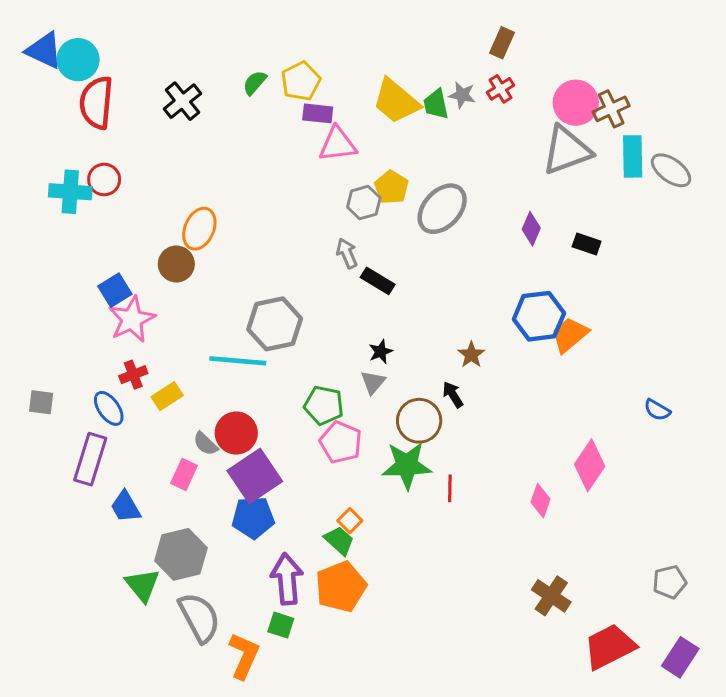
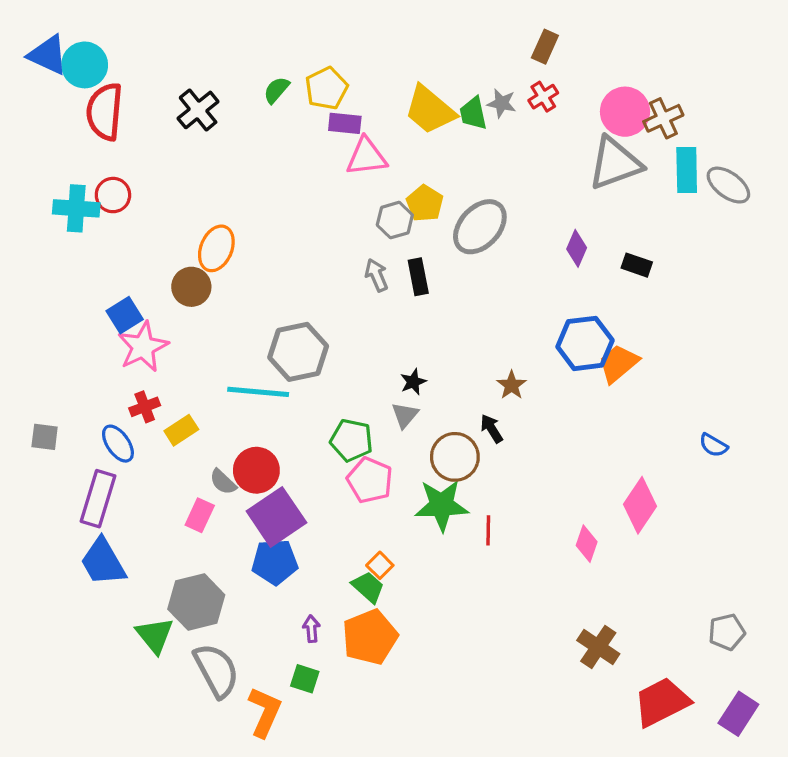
black rectangle: (378, 281) -> (418, 277), moved, turned 48
blue trapezoid: (126, 507) -> (103, 562), moved, size x1.4
purple arrow: (287, 579) -> (311, 629), size x0.5

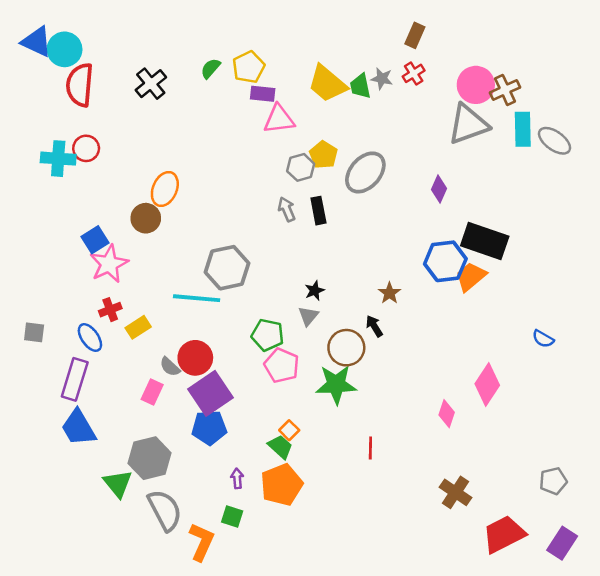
black rectangle: (637, 265) -> (485, 241), moved, size x2.0
red line: (488, 530) -> (370, 448), moved

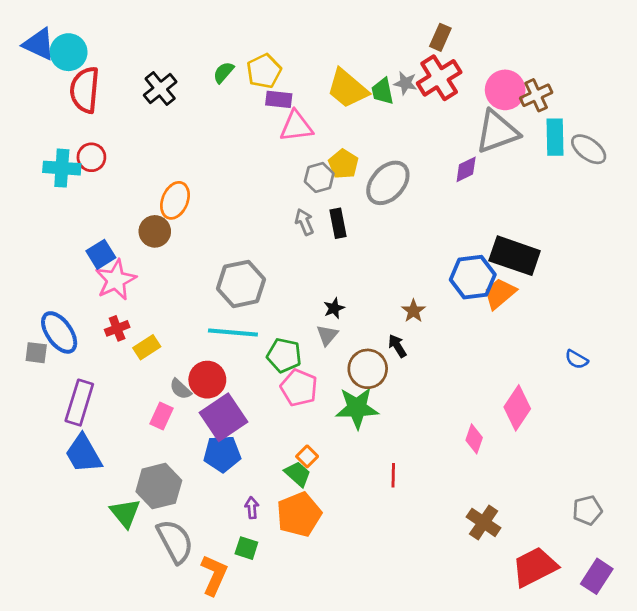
red cross: (414, 73) -> (439, 78), size x1.8
purple diamond: (439, 189) -> (466, 169), moved, turned 40
cyan line: (197, 298) -> (233, 332), moved
blue ellipse: (90, 338) -> (59, 332), moved, size x1.4

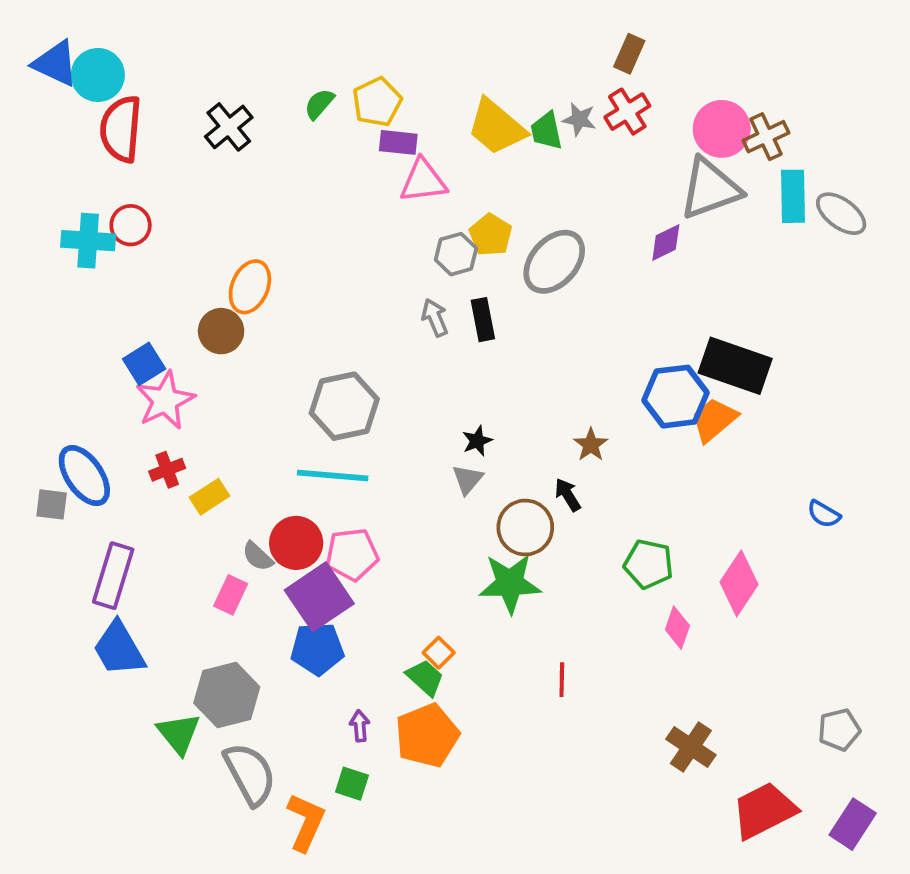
red cross: (439, 78) -> (627, 112), size x0.7
green pentagon: (284, 355) -> (649, 564), moved
pink pentagon: (299, 388) -> (352, 554), moved, turned -30

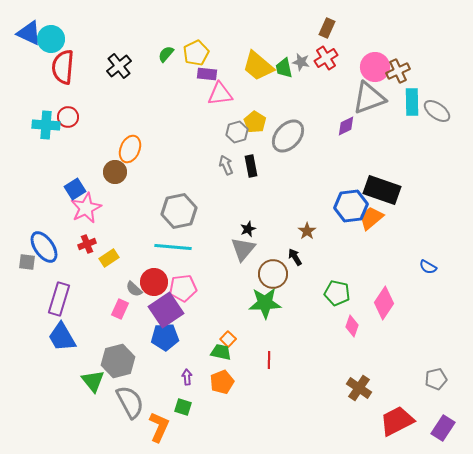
gray triangle: (468, 479) -> (243, 249), size x1.5
green trapezoid: (425, 678) -> (221, 352), turned -30
red line: (562, 680) -> (269, 360), moved
orange pentagon: (427, 735) -> (222, 382), size x0.7

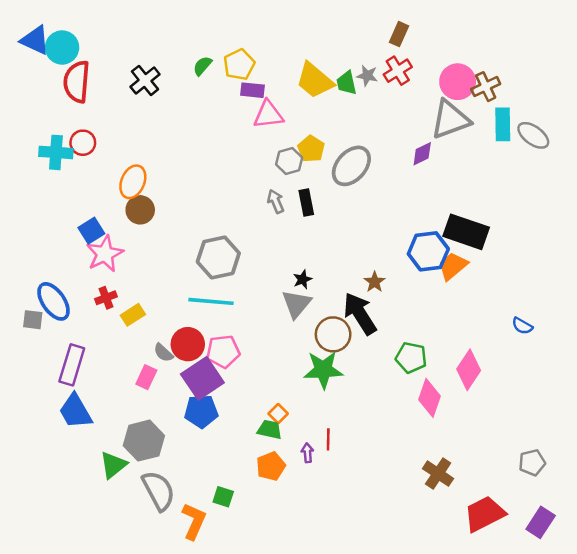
orange ellipse: (130, 149) -> (133, 182), moved
black arrow: (295, 257) -> (360, 314), size x2.0
pink diamond: (352, 326) -> (430, 398), size x1.4
purple arrow: (187, 377) -> (307, 453), moved
green triangle: (93, 381) -> (113, 465), turned 30

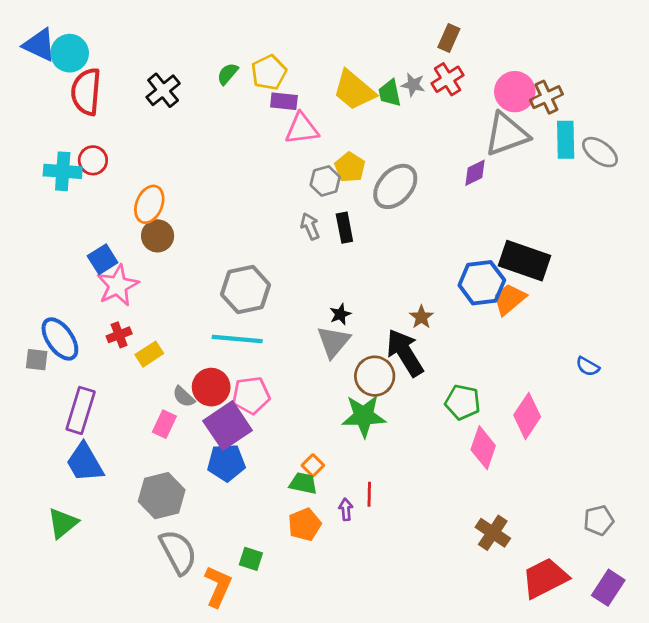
green triangle: (113, 465) -> (63, 523), moved

